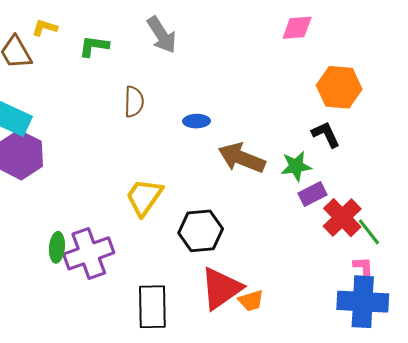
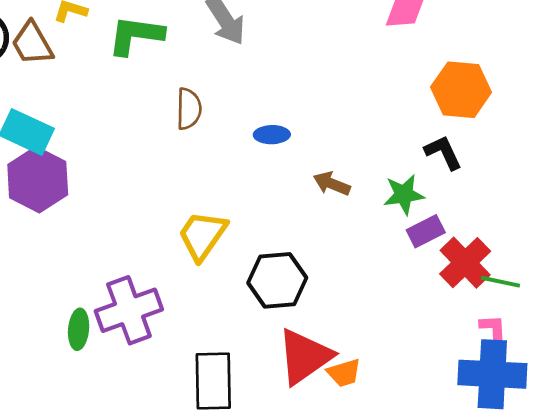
green L-shape: (94, 46) -> (136, 35), size x1.4
brown arrow: (242, 158) -> (332, 184), size x0.6
green line: (369, 232) -> (501, 282), turned -40
green ellipse: (57, 247) -> (79, 329), moved

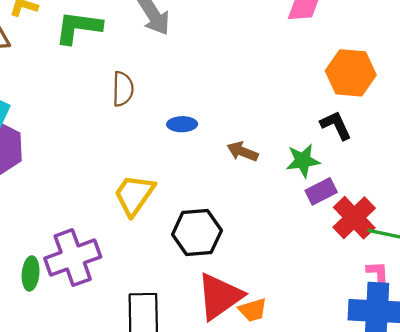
blue ellipse: (272, 135) -> (182, 124), moved

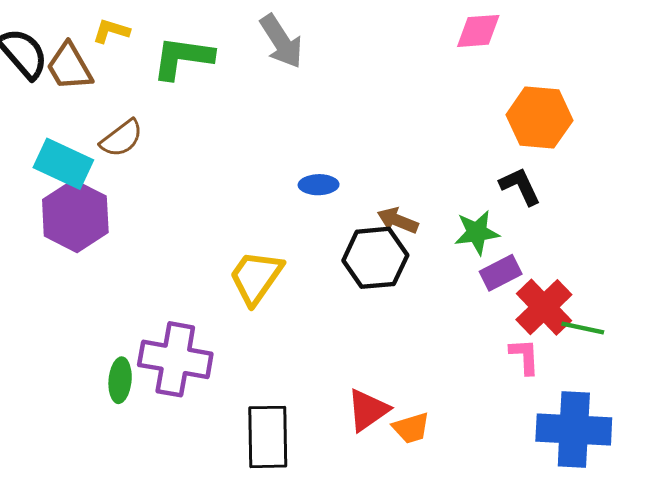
brown semicircle: (123, 89) -> (122, 138), moved, turned 52
black hexagon: (197, 232) -> (375, 258), moved
purple cross: (73, 258) -> (175, 359), turned 30
pink L-shape: (378, 275) -> (525, 356), moved
red triangle: (220, 296) -> (368, 410), size x0.7

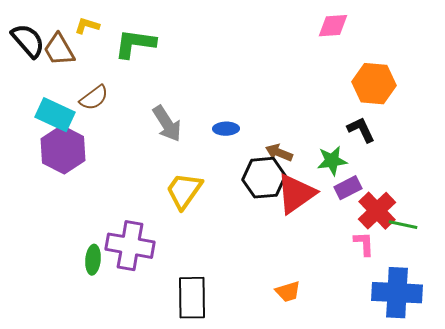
gray arrow: (281, 41) -> (167, 124), moved
red triangle: (368, 410) -> (296, 194), moved, size x1.4

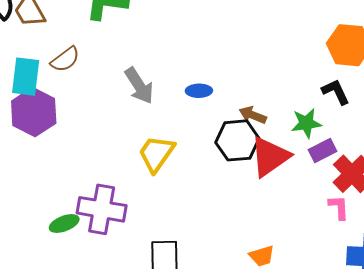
cyan rectangle: (55, 115) -> (26, 77), turned 72
green ellipse: (93, 260) -> (64, 224), turned 64

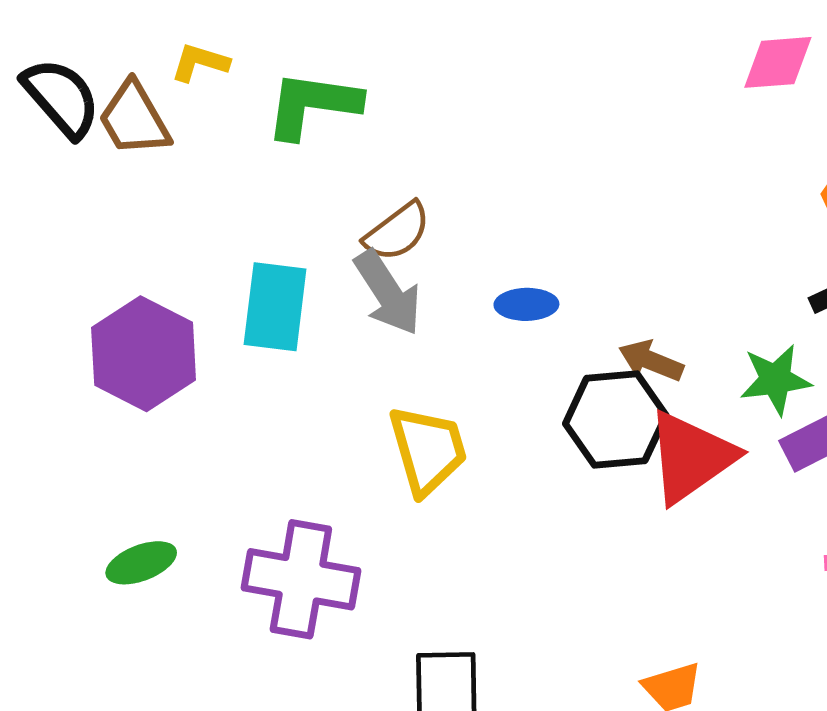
brown semicircle: (65, 59) -> (397, 232), moved
cyan rectangle: (26, 77) -> (275, 307), moved
yellow trapezoid: (156, 154) -> (428, 450), turned 129
green ellipse: (64, 224) -> (141, 563), moved

